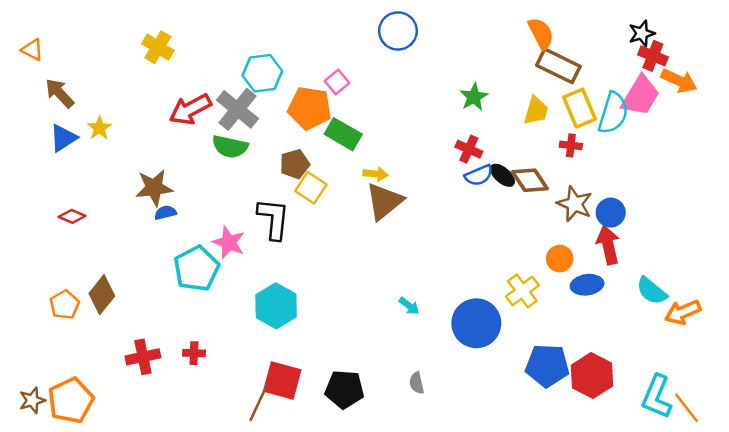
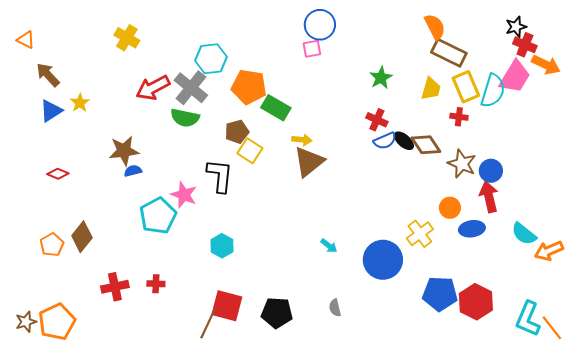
pink square: (337, 82) -> (312, 49), moved, turned 30
cyan hexagon: (276, 306) -> (222, 246), size x0.7

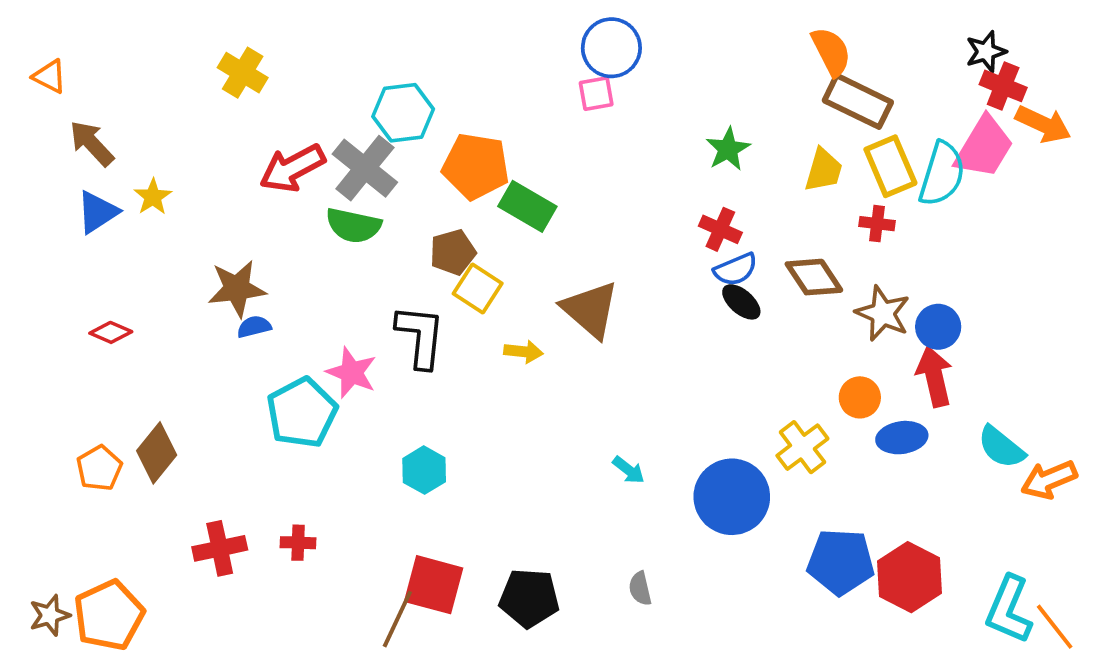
yellow arrow: (302, 140) -> (524, 352), moved
black ellipse: (404, 141) -> (741, 302), moved
brown triangle: (309, 162) -> (590, 310), turned -40

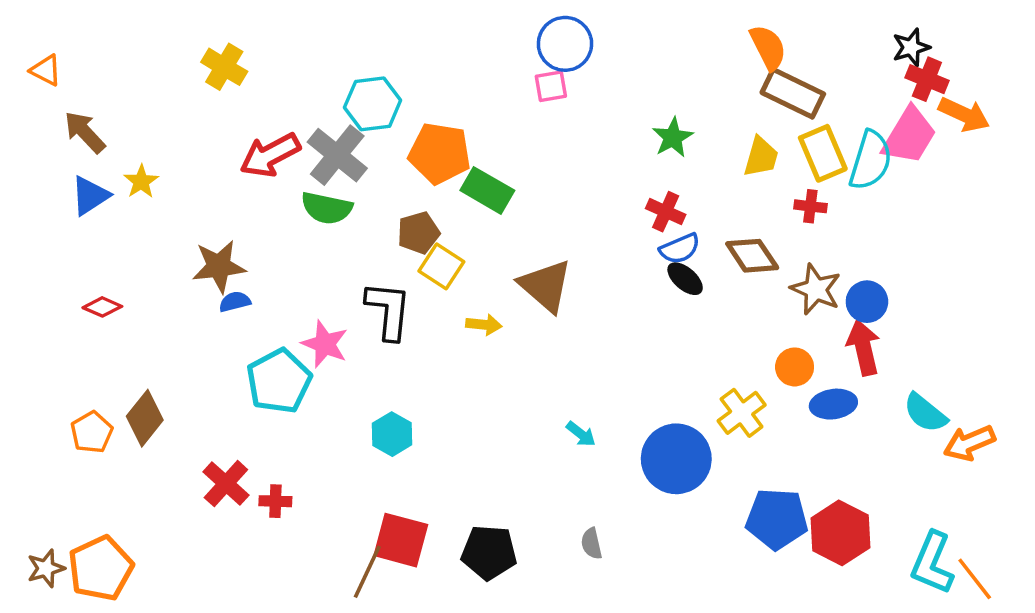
red cross: (220, 548) -> (226, 484), moved, turned -36

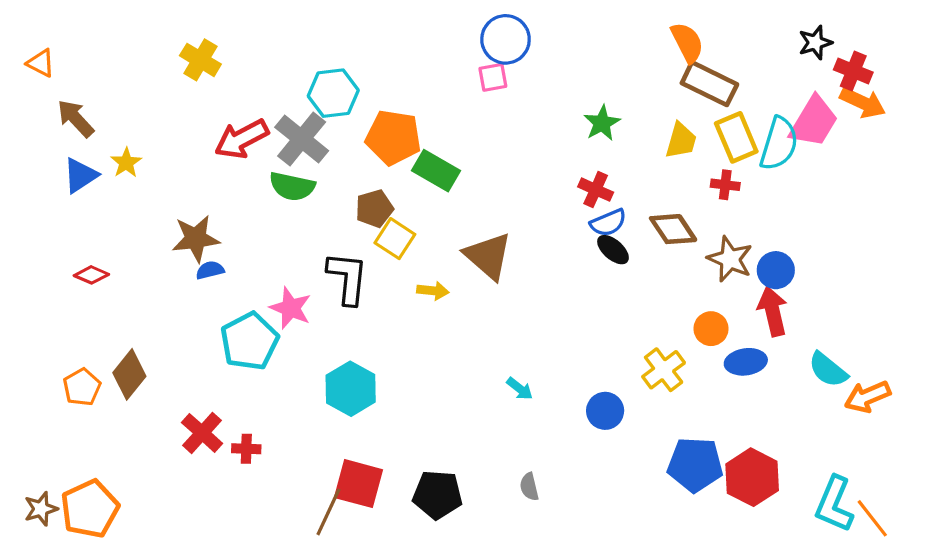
red cross: (927, 79) -> (853, 71), moved
cyan hexagon: (392, 434) -> (351, 389), size x1.4
blue circle: (676, 459) -> (605, 411), size x0.6

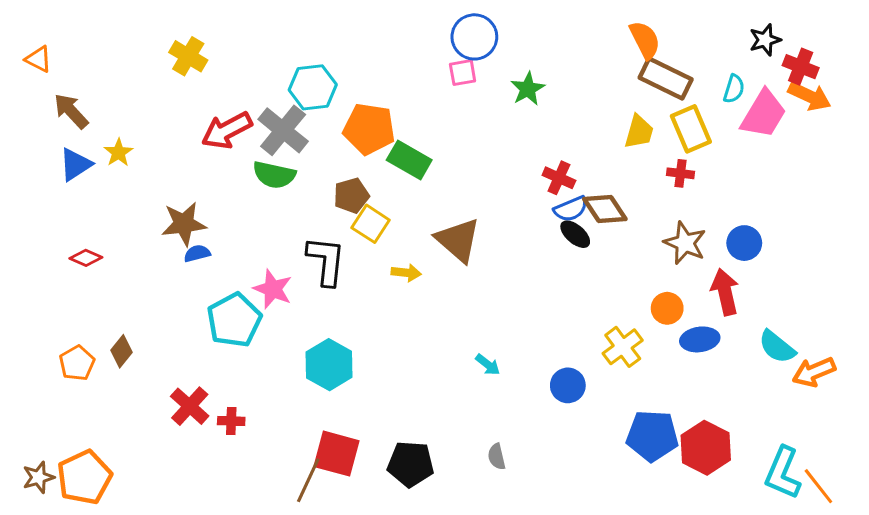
green star: (602, 123) -> (528, 89), moved
cyan semicircle: (779, 144) -> (734, 89), moved, size x0.6
brown diamond: (673, 229) -> (605, 209), moved
blue circle: (776, 270) -> (744, 243), moved
brown diamond: (129, 374) -> (121, 351), size x0.7

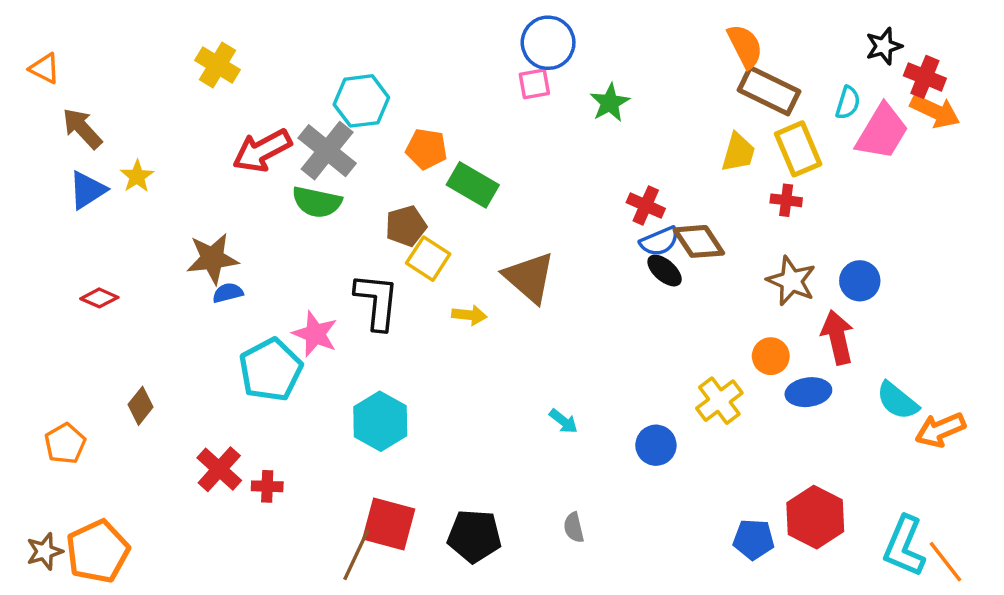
orange pentagon: (369, 129) -> (426, 149), size x0.7
orange pentagon: (77, 363) -> (65, 444), moved
blue pentagon: (652, 436) -> (754, 539), moved, size x0.7

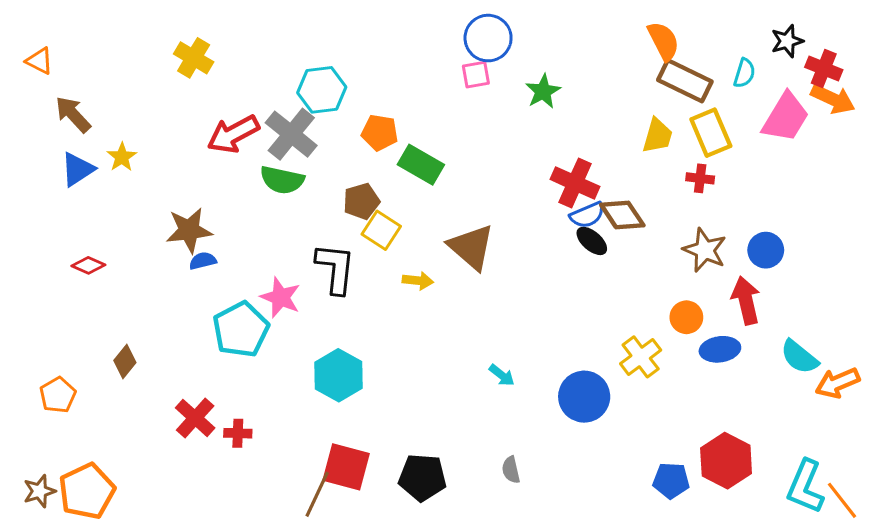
cyan semicircle: (848, 103) -> (744, 73), moved
red cross: (646, 205) -> (575, 183), size x1.4
blue circle: (656, 445) -> (584, 397), size x1.4

